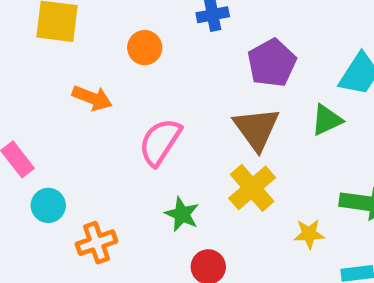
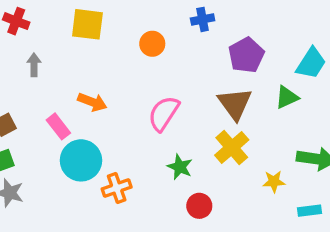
orange arrow: (92, 98) -> (92, 102), moved
cyan circle: (48, 205) -> (81, 160), size x1.6

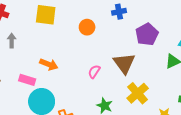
brown triangle: (235, 104) -> (124, 63), moved
pink semicircle: (164, 113) -> (94, 72), size x0.6
pink rectangle: (58, 126) -> (27, 80), turned -35

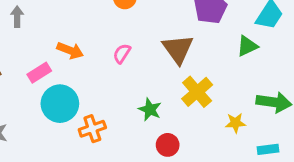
pink semicircle: (94, 72) -> (122, 53), moved
pink rectangle: (27, 80) -> (39, 73), turned -49

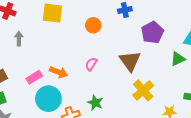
orange arrow: (70, 51) -> (59, 72), moved
green star: (150, 110) -> (95, 103), moved

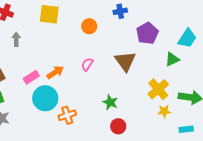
orange arrow: (59, 72) -> (55, 72), turned -54
yellow cross: (143, 90) -> (158, 89), moved
green star: (95, 103) -> (110, 102), moved

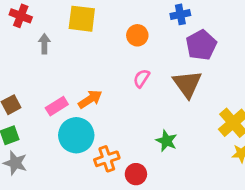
purple pentagon: (147, 33) -> (201, 45), moved
gray arrow: (16, 39) -> (44, 44), moved
pink semicircle: (87, 64) -> (141, 78), moved
red circle: (118, 126) -> (136, 174), moved

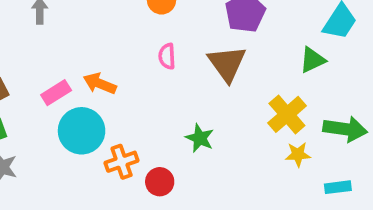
pink semicircle: (141, 78) -> (167, 56), turned -36
orange arrow: (90, 99) -> (100, 84), turned -125

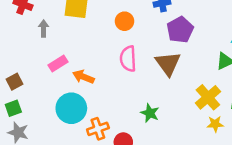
pink semicircle: (167, 56) -> (128, 59), size x1.5
pink rectangle: (56, 93) -> (58, 64), moved

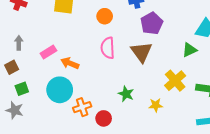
gray arrow: (44, 28) -> (19, 43), moved
green square: (13, 108) -> (22, 89), moved
yellow star: (215, 124) -> (156, 105), moved

